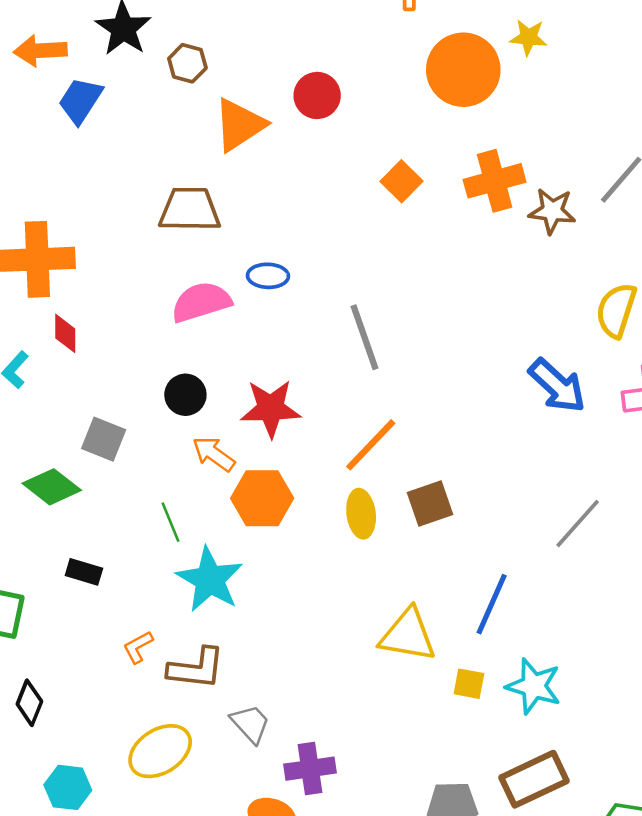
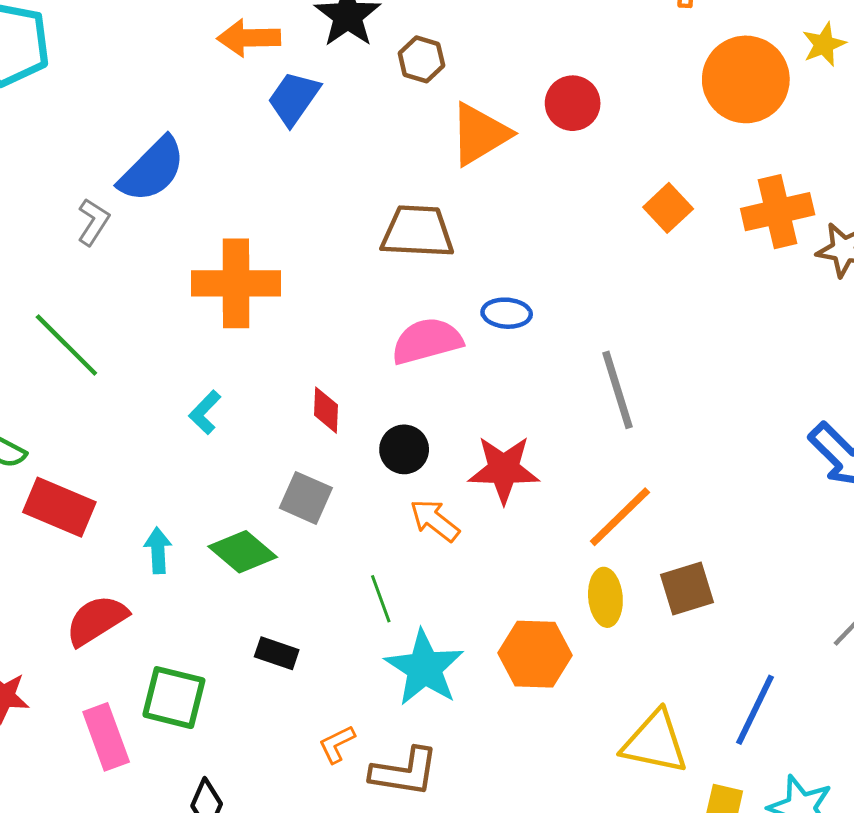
yellow star: (528, 37) -> (824, 44), turned -30
red diamond: (65, 333) -> (326, 410), moved
orange hexagon: (262, 498) -> (535, 654), moved

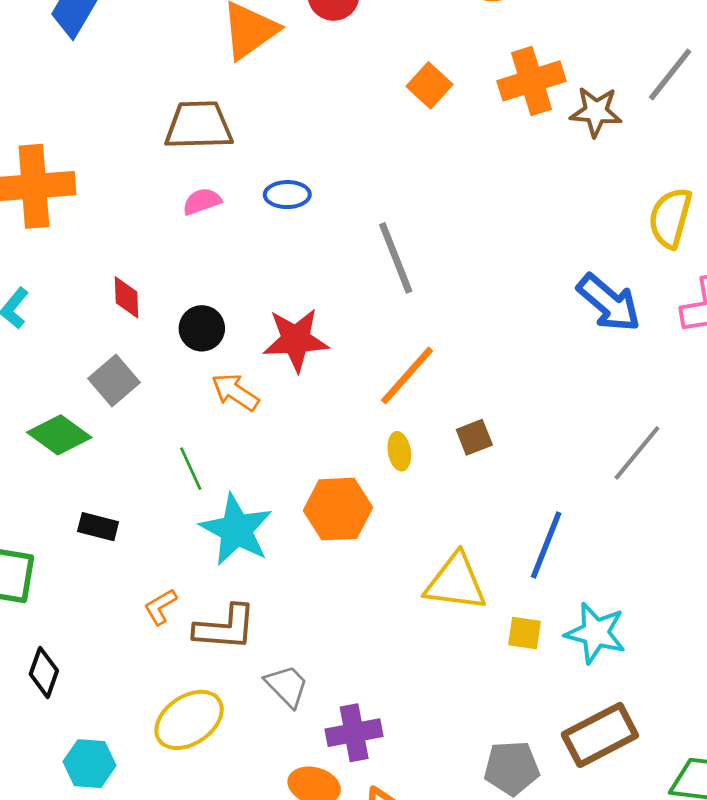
pink semicircle: (427, 341) -> (202, 201), moved, size x0.6
gray square: (306, 498) -> (114, 380), turned 30
brown square: (687, 588) -> (474, 437), size x0.7
yellow ellipse: (605, 597) -> (399, 451), size x0.7

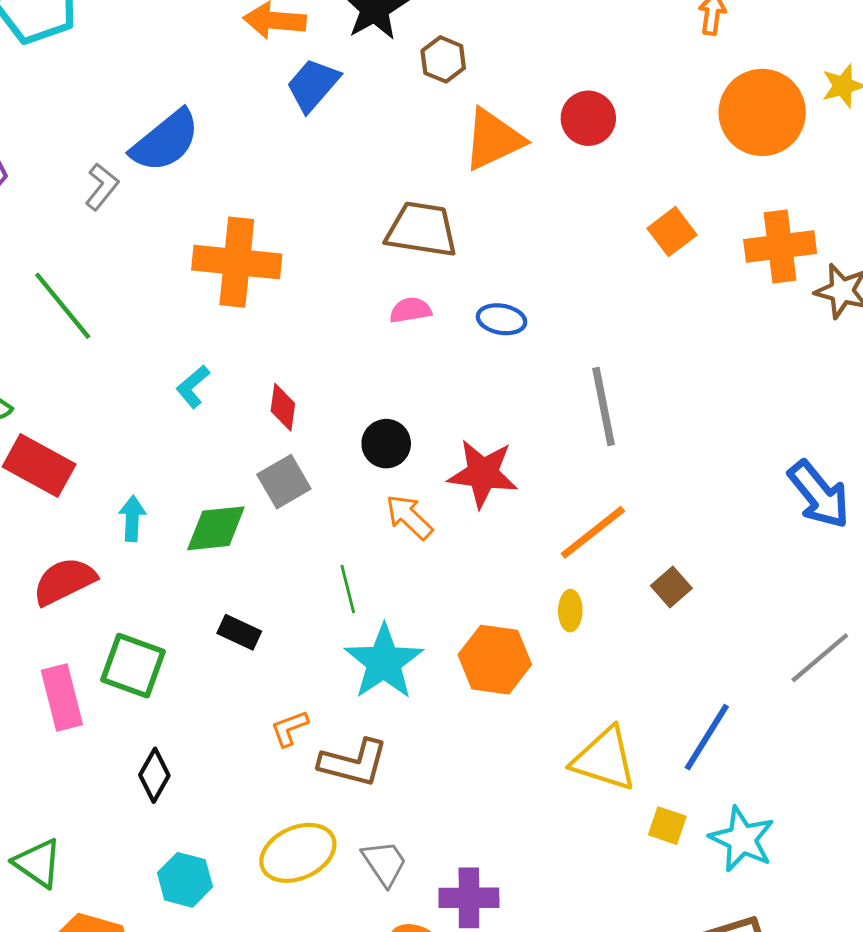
red diamond: (127, 297) -> (283, 407), moved
green diamond: (59, 435) -> (216, 528), turned -52
brown square: (474, 437) -> (671, 587), moved, turned -30
gray trapezoid: (287, 686) -> (384, 863), moved

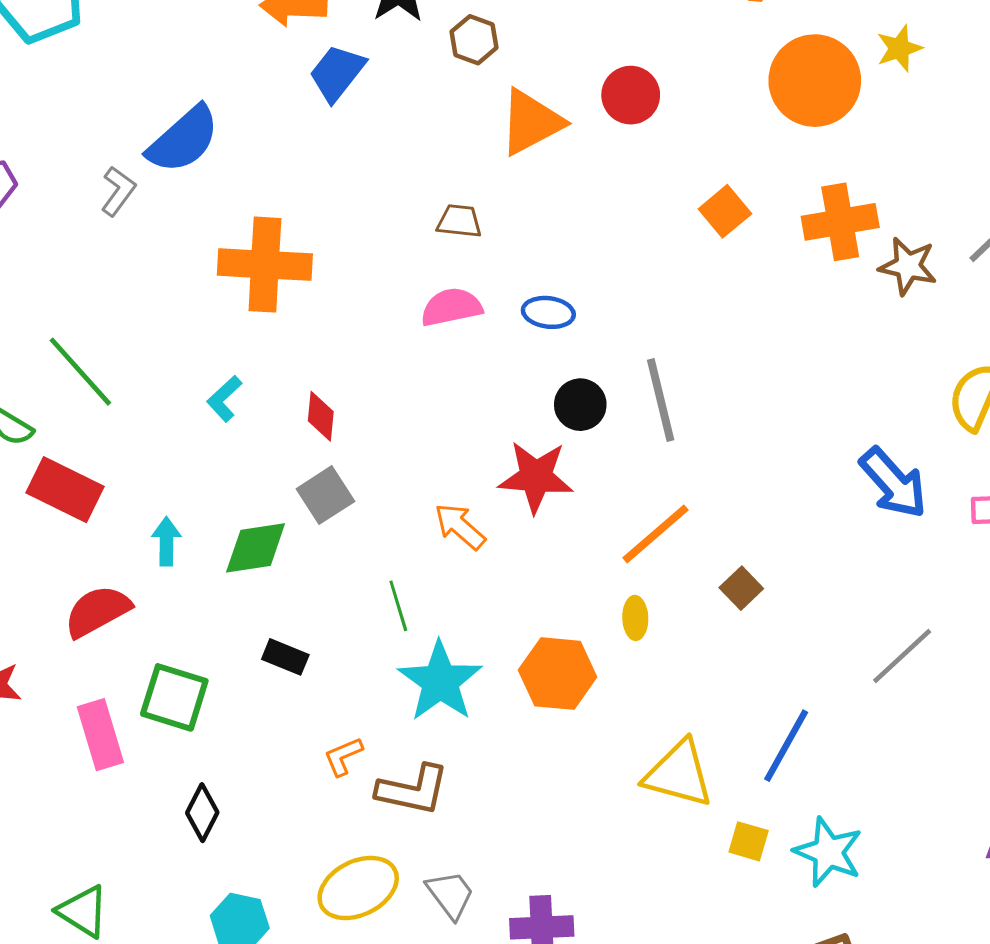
brown trapezoid: (422, 230) -> (459, 221), size x0.6
green line: (63, 306) -> (80, 372), moved
pink semicircle: (410, 310) -> (451, 307), size x1.4
black circle: (386, 444) -> (580, 405), moved

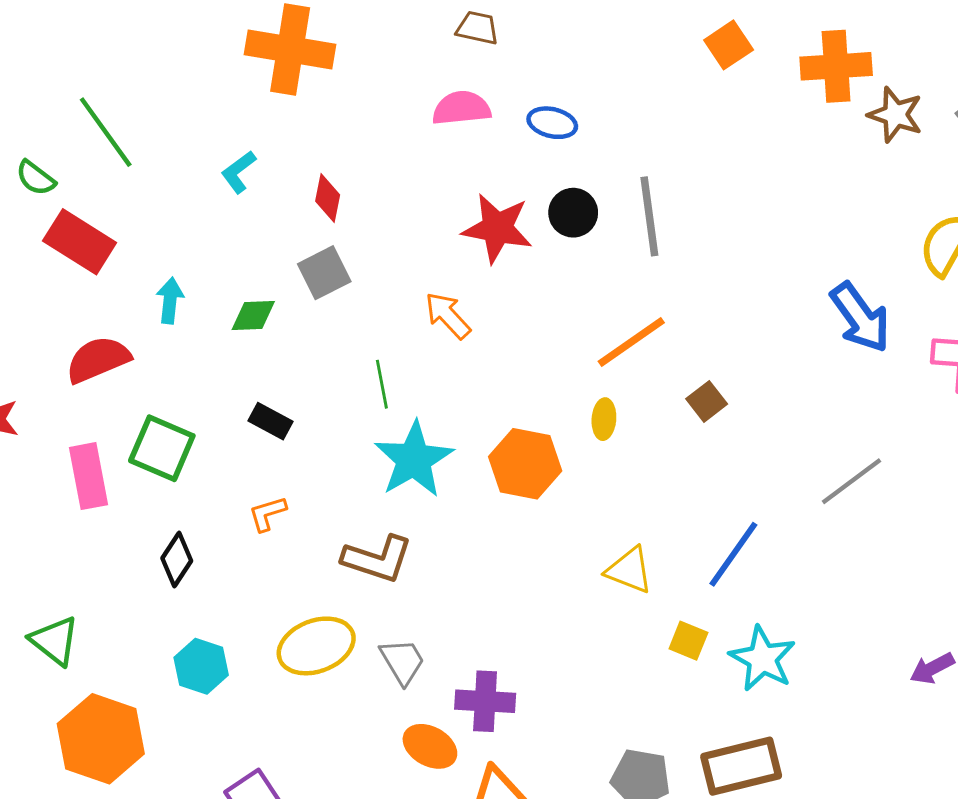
red star: (536, 477) -> (497, 228), moved
green diamond: (256, 548) -> (253, 315), size x0.7
orange L-shape: (343, 756) -> (267, 514), moved
yellow triangle: (679, 774) -> (629, 570), size x0.7

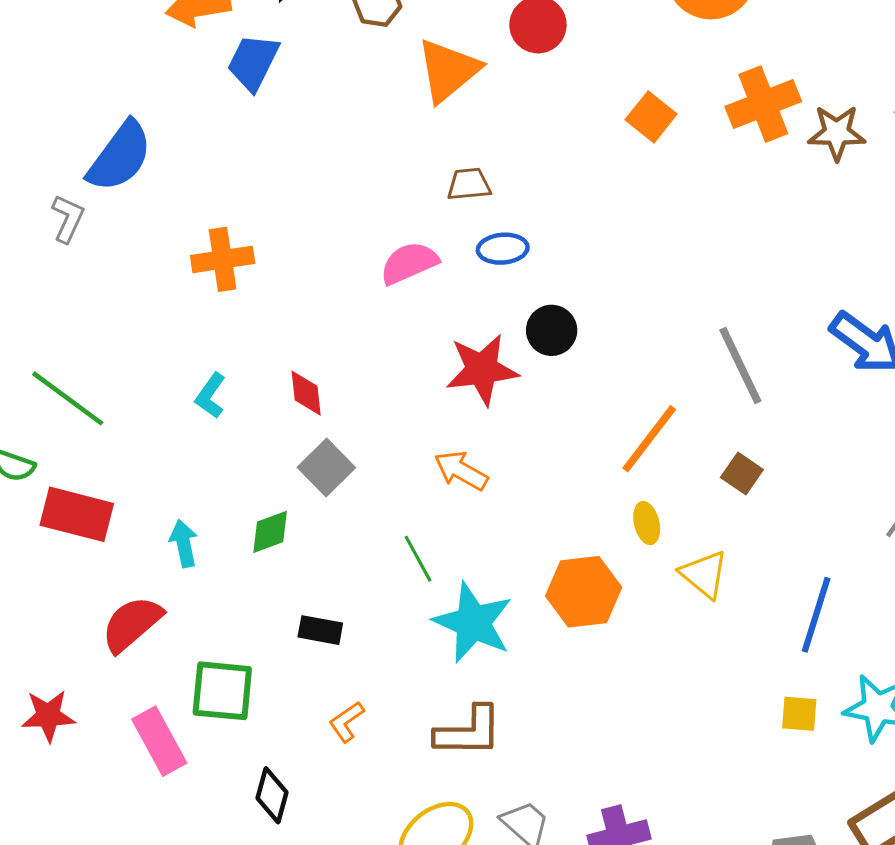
brown trapezoid: (477, 28) -> (469, 184), moved
orange cross: (290, 50) -> (223, 259), size x0.7
gray line: (649, 216) -> (740, 365), moved
yellow triangle: (629, 570) -> (704, 574), moved, turned 36

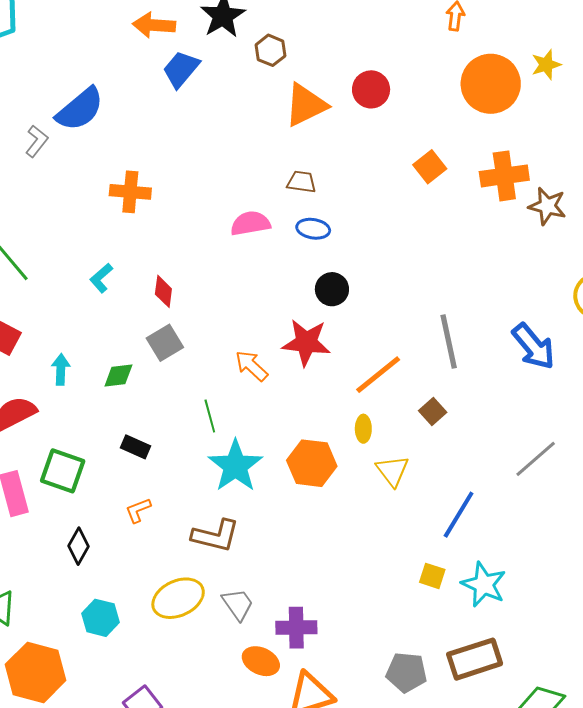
red star: (482, 370) -> (306, 343), moved

